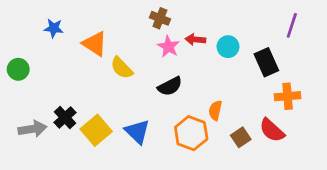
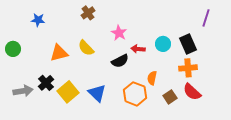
brown cross: (160, 18) -> (88, 13), moved, turned 32
red arrow: (195, 40) -> (138, 49), moved
orange triangle: (95, 44) -> (59, 53), moved, turned -48
cyan circle: (228, 47) -> (163, 44), moved
orange cross: (288, 96) -> (188, 68), moved

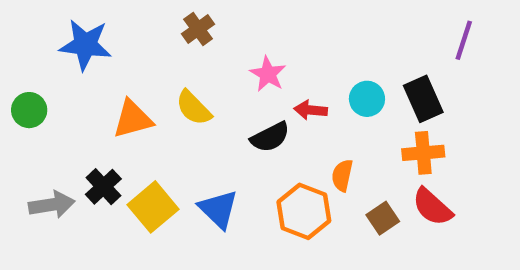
blue star: (38, 20) -> (85, 45), size x1.6

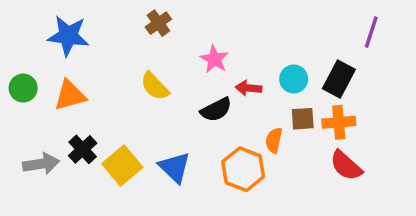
black rectangle: (423, 99) -> (339, 79), turned 52
orange triangle: (133, 119) -> (70, 95), moved
brown square: (383, 218) -> (303, 119), moved, turned 30

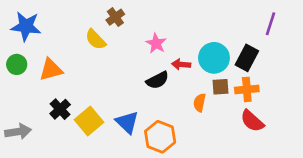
blue star: (68, 36) -> (26, 26), moved
cyan circle: (294, 79) -> (214, 58), size x1.5
yellow semicircle: (155, 86) -> (96, 39), moved
gray arrow: (41, 164) -> (18, 132), moved
orange hexagon: (243, 169) -> (160, 137), moved

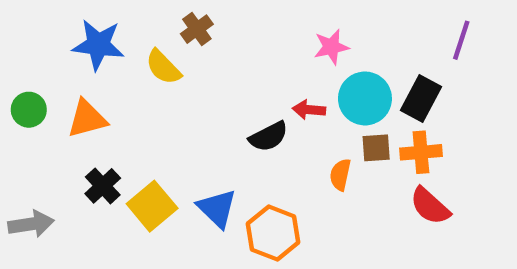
blue star: (26, 26) -> (98, 45), moved
pink star: (156, 43) -> (331, 47), moved, turned 30

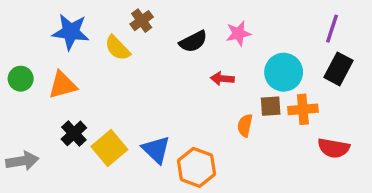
cyan circle: (365, 98) -> (284, 72), moved
black rectangle: (421, 98) -> (338, 69), moved
black semicircle: (269, 137) -> (193, 42), moved
red semicircle: (430, 206) -> (334, 148), moved, turned -32

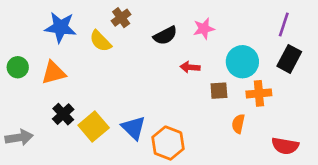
brown square: (271, 106) -> (219, 91), moved
orange semicircle: (245, 125) -> (238, 124), moved
red semicircle: (334, 148) -> (285, 146), moved

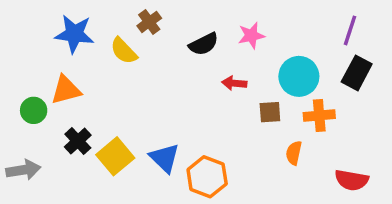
green circle: (18, 67) -> (34, 110), moved

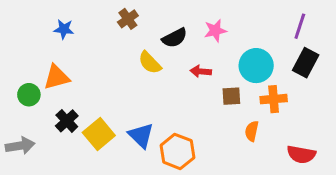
blue star: (74, 34) -> (64, 29), size x0.6
yellow semicircle: (124, 51) -> (150, 63), moved

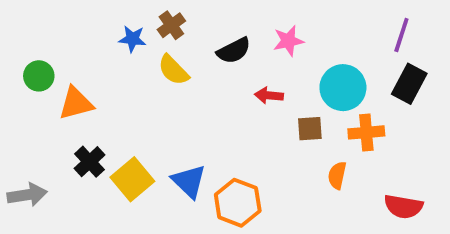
blue star: (64, 29) -> (132, 39), moved
yellow semicircle: (150, 63) -> (173, 70), moved
green circle: (29, 95) -> (39, 76), moved

